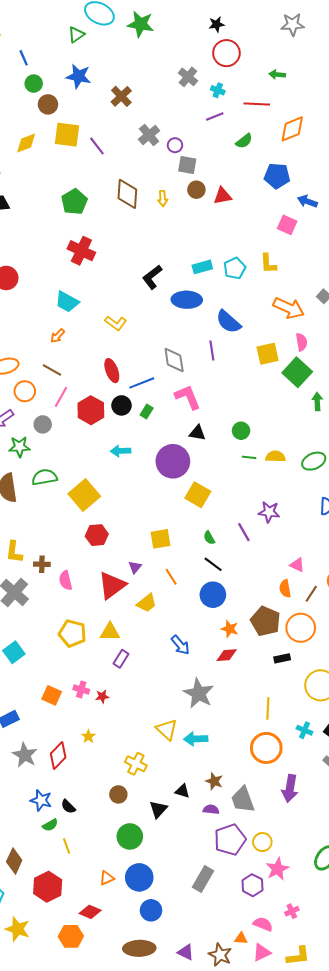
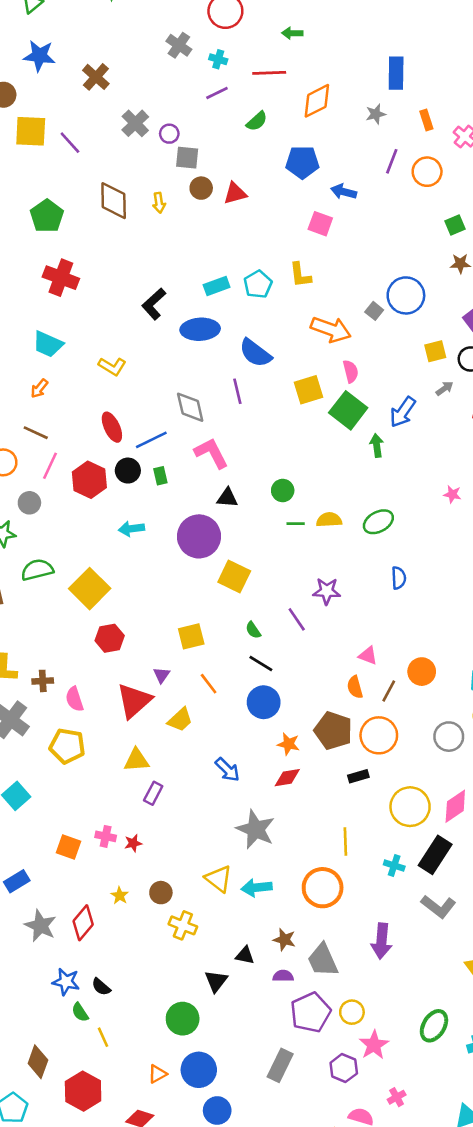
green rectangle: (147, 412) -> (160, 476), turned -40
yellow pentagon: (72, 633) -> (67, 746), moved
orange circle: (266, 748) -> (323, 888), moved
brown circle: (118, 794) -> (161, 893), moved
green semicircle: (50, 825) -> (80, 1012), turned 91

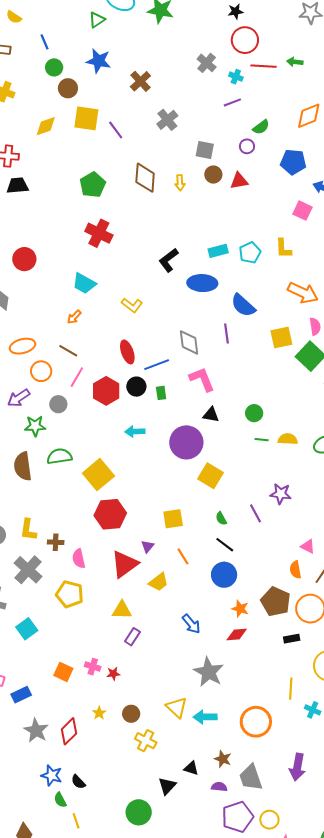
red line: (269, 73) -> (263, 66), moved
purple circle: (169, 134) -> (247, 146), moved
red hexagon: (110, 638) -> (110, 514), size x1.4
yellow line: (345, 841) -> (291, 689), moved

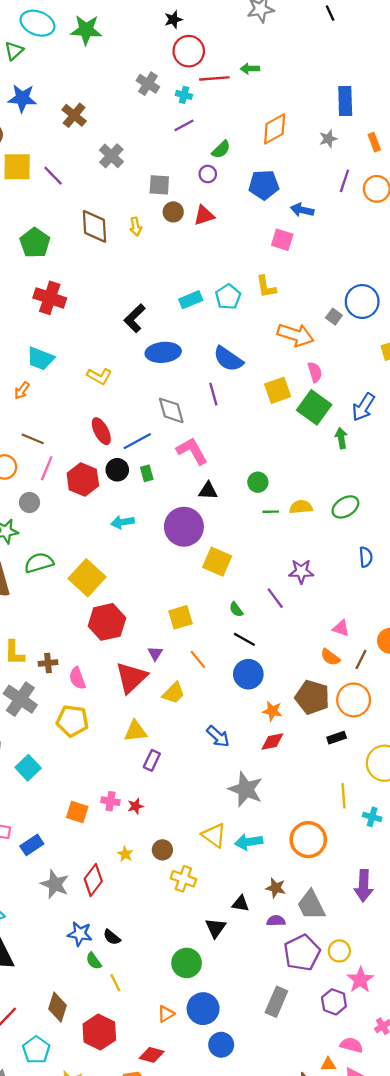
blue ellipse: (202, 283) -> (163, 352), moved
orange arrow: (74, 317) -> (22, 390), moved
orange semicircle: (295, 570) -> (330, 657), turned -36

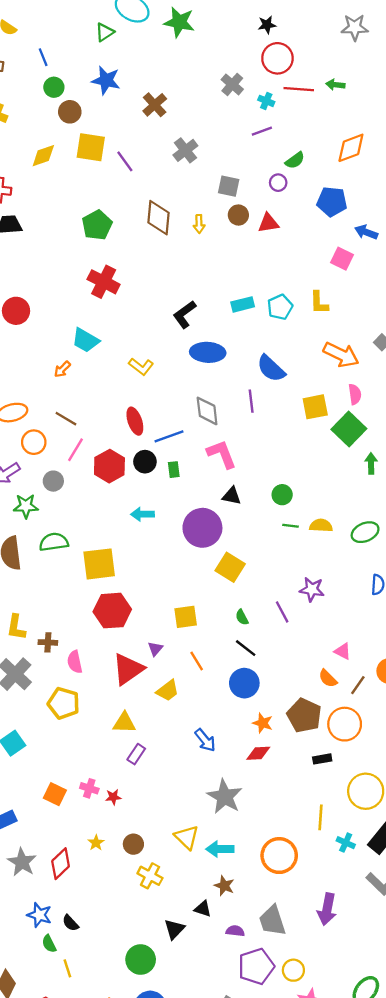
yellow square: (87, 578) -> (99, 564), turned 32
brown star: (276, 888) -> (224, 886), moved

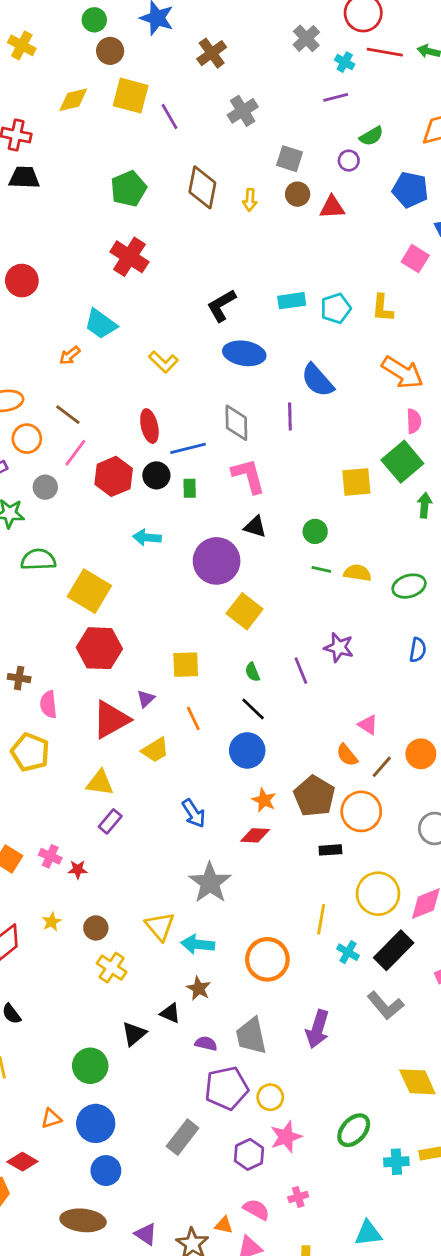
yellow square: (315, 407) -> (356, 482), moved
yellow square: (99, 564) -> (89, 591), turned 32

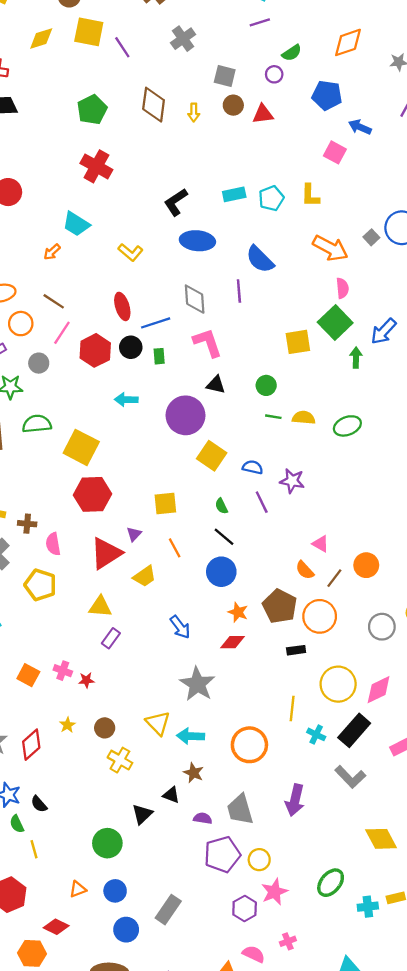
blue semicircle: (418, 650) -> (253, 467), moved, turned -84
blue circle: (96, 1123) -> (115, 891), size x0.7
gray rectangle: (183, 1137) -> (168, 910), moved

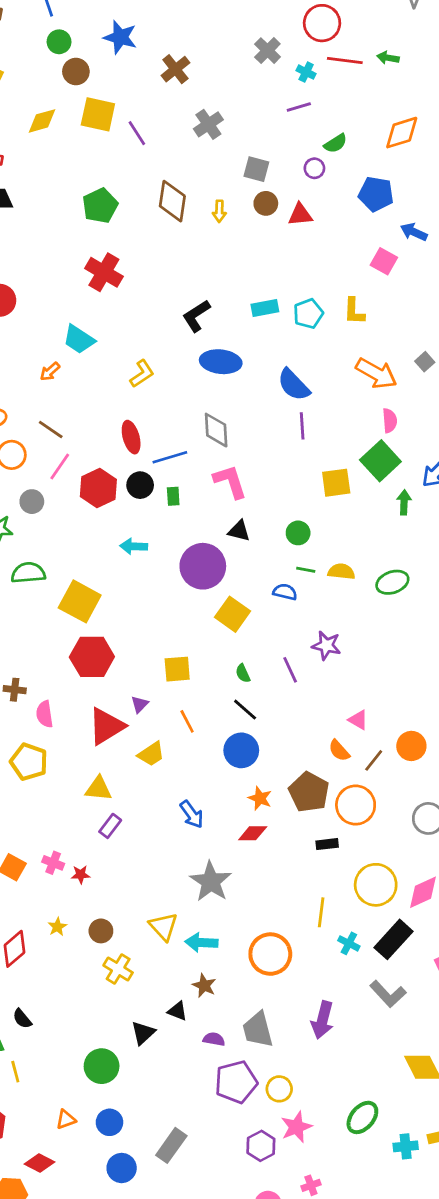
yellow L-shape: (131, 252) -> (142, 374), turned -75
purple line: (239, 291) -> (302, 426), moved
blue semicircle: (253, 467) -> (285, 592), moved

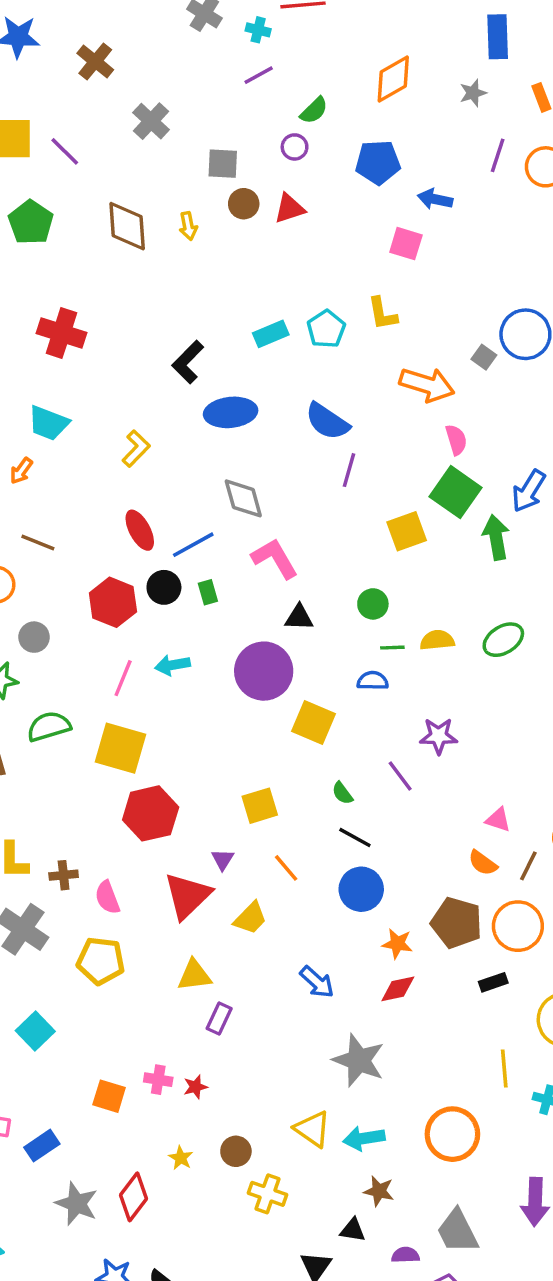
green pentagon: (100, 206) -> (31, 222), moved
purple line: (302, 426) -> (349, 470), turned 32
pink line: (60, 467) -> (123, 678), moved
green arrow: (404, 502) -> (496, 537), size x1.4

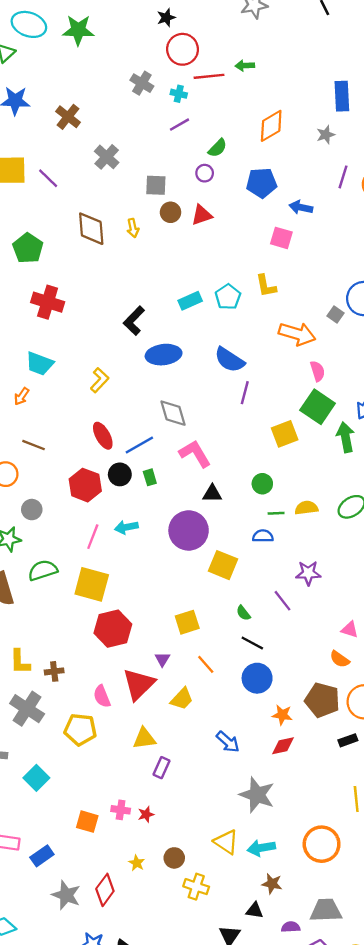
green pentagon: (31, 222) -> (28, 248), moved
pink semicircle: (107, 897) -> (102, 696), moved
gray trapezoid: (457, 1231) -> (326, 910), turned 116

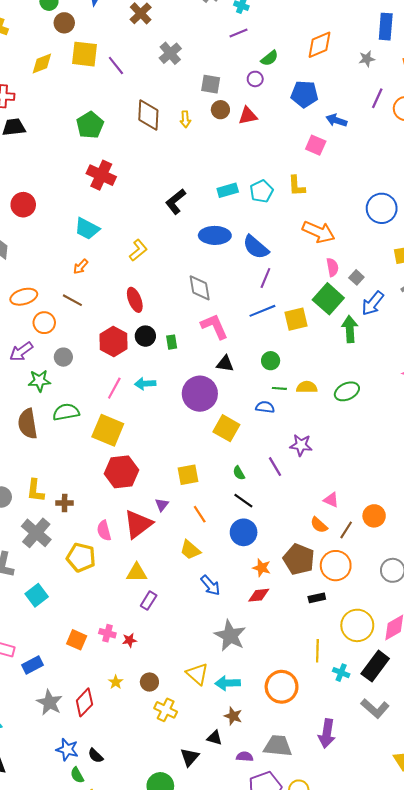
gray square: (336, 314) -> (356, 277), moved
blue ellipse: (164, 355) -> (215, 235), moved
orange arrow: (21, 396) -> (81, 267), moved
blue line: (139, 445) -> (262, 311), moved
yellow trapezoid: (182, 699) -> (190, 550), moved, turned 80

